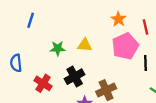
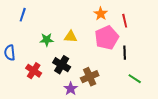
black cross: (75, 77) -> (62, 65), turned -30

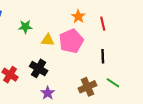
pink pentagon: (107, 38) -> (71, 41), moved
green star: (47, 40) -> (25, 27), moved
brown cross: (90, 77) -> (87, 87), moved

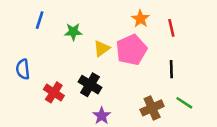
yellow triangle: (48, 40) -> (102, 49), turned -40

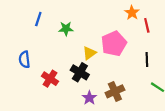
orange star: (140, 19) -> (132, 13), moved
yellow triangle: (102, 49) -> (89, 53), moved
brown cross: (152, 108) -> (115, 91), moved

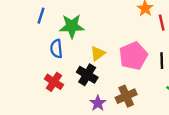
green star: (66, 29) -> (72, 26), size x1.5
pink pentagon: (114, 44) -> (133, 56), moved
blue semicircle: (24, 60) -> (56, 49), moved

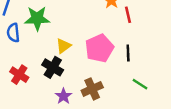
blue semicircle: (56, 49) -> (13, 33), moved

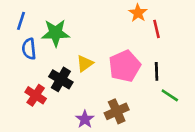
black cross: (53, 67) -> (61, 79), moved
green line: (140, 84) -> (170, 95), moved

